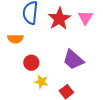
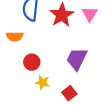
purple trapezoid: (73, 60) -> (77, 59), turned 75

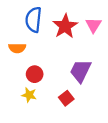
yellow star: (42, 82) -> (29, 95), moved
red square: (69, 93) -> (66, 98), moved

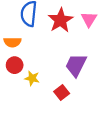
red circle: (35, 74) -> (15, 65), moved
yellow star: (29, 95) -> (32, 78), moved

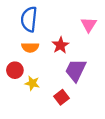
red star: (61, 20) -> (60, 45), moved, size x0.7
orange semicircle: (12, 42) -> (30, 47), moved

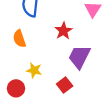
orange semicircle: (30, 47) -> (19, 39), moved, turned 70
red circle: (15, 70) -> (16, 88), moved

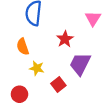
yellow star: (34, 70) -> (37, 68), moved
red square: (65, 85) -> (58, 84), moved

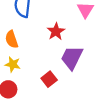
yellow star: (37, 68) -> (13, 64), moved

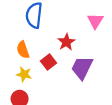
red square: (49, 79) -> (49, 62), moved

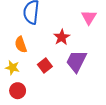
red square: (49, 62) -> (45, 66), moved
yellow star: (24, 74) -> (12, 68), moved

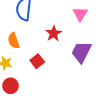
purple trapezoid: (76, 61) -> (81, 52), moved

